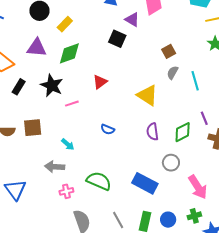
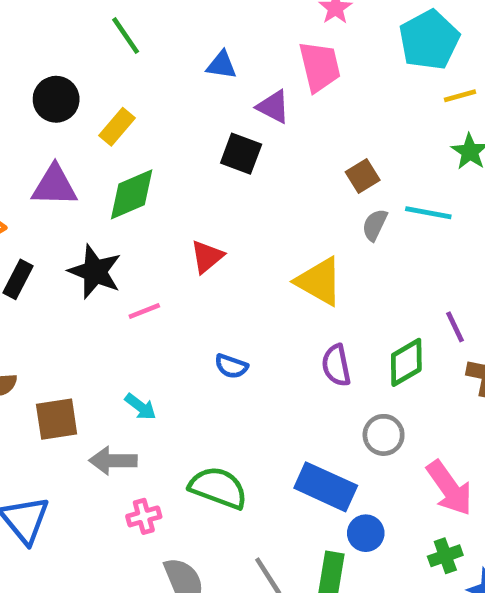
cyan line: (195, 81) -> (428, 213), moved, turned -60
brown square: (33, 128) -> (57, 419), moved
blue circle: (168, 220) -> (366, 533), moved

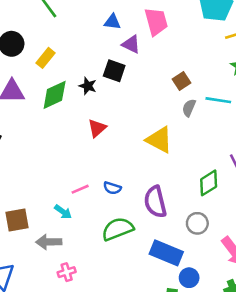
blue triangle: (222, 65) -> (112, 22), moved
black star: (95, 272) -> (88, 86), moved, size x0.6
pink line: (144, 311) -> (80, 189), moved
purple semicircle: (336, 365) -> (155, 202), moved, size x1.4
green semicircle: (218, 488) -> (118, 229), moved, turned -40

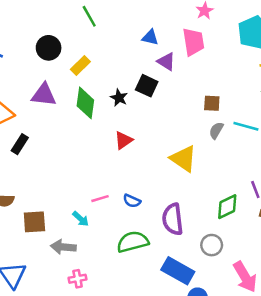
brown square: (182, 81) -> (212, 103), turned 30
green diamond: (55, 95) -> (85, 103), turned -64

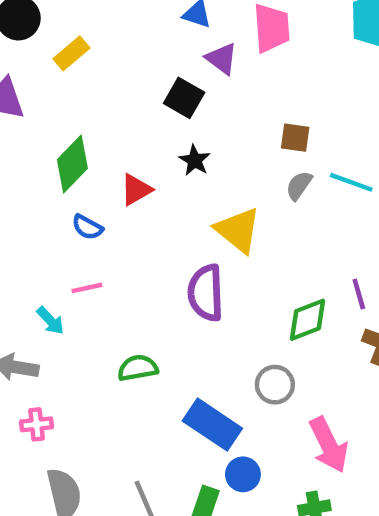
black star: (119, 98) -> (195, 160), moved
green diamond: (85, 103) -> (72, 164), moved, turned 32
blue semicircle: (132, 201) -> (87, 227), moved
purple semicircle: (173, 219) -> (206, 293), moved
green semicircle: (133, 242) -> (138, 368), size x0.7

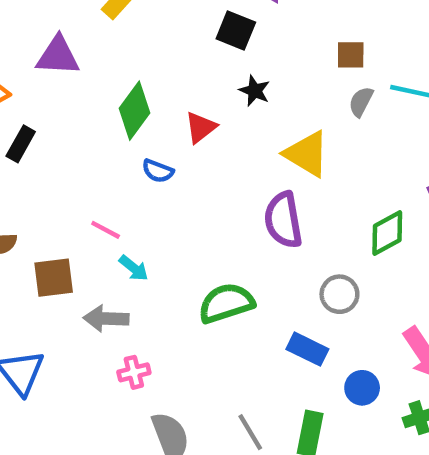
pink line: (87, 288) -> (106, 230), moved, turned 48
green semicircle: (138, 368) -> (226, 303), size x1.4
gray circle: (275, 385) -> (339, 294), moved
blue rectangle: (212, 425) -> (307, 349), size x0.7
blue circle: (243, 474) -> (362, 388), moved

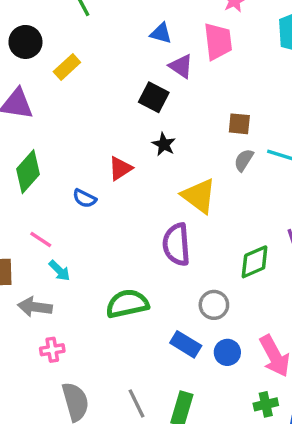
green diamond: (135, 111) -> (28, 172), moved
blue circle: (362, 388) -> (227, 352), moved

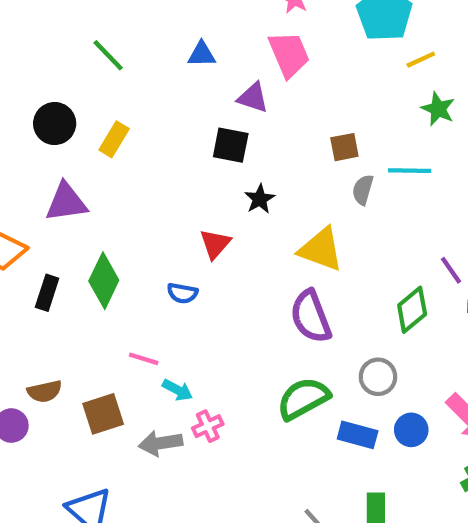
blue triangle: (161, 33) -> (202, 54), moved
black star: (164, 144) -> (260, 199), turned 30
green semicircle: (127, 304) -> (303, 399), moved
pink cross: (52, 350) -> (208, 426), moved

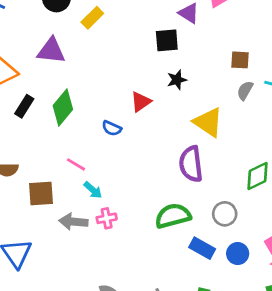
black square: (231, 145) -> (167, 40), turned -30

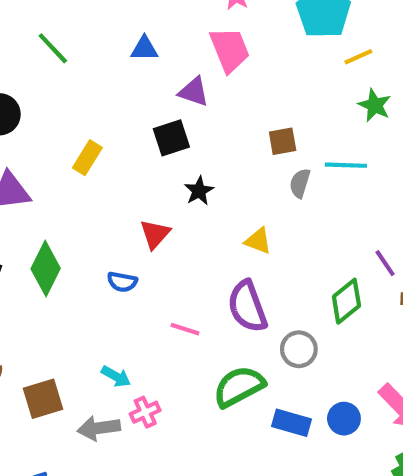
yellow rectangle: (92, 18) -> (87, 158), moved
yellow triangle: (208, 122) -> (258, 241), size x0.6
pink line: (76, 164) -> (185, 329), moved
gray circle: (225, 214) -> (299, 349), moved

